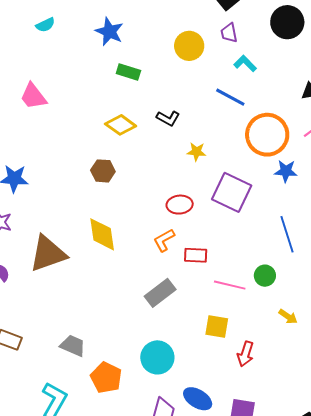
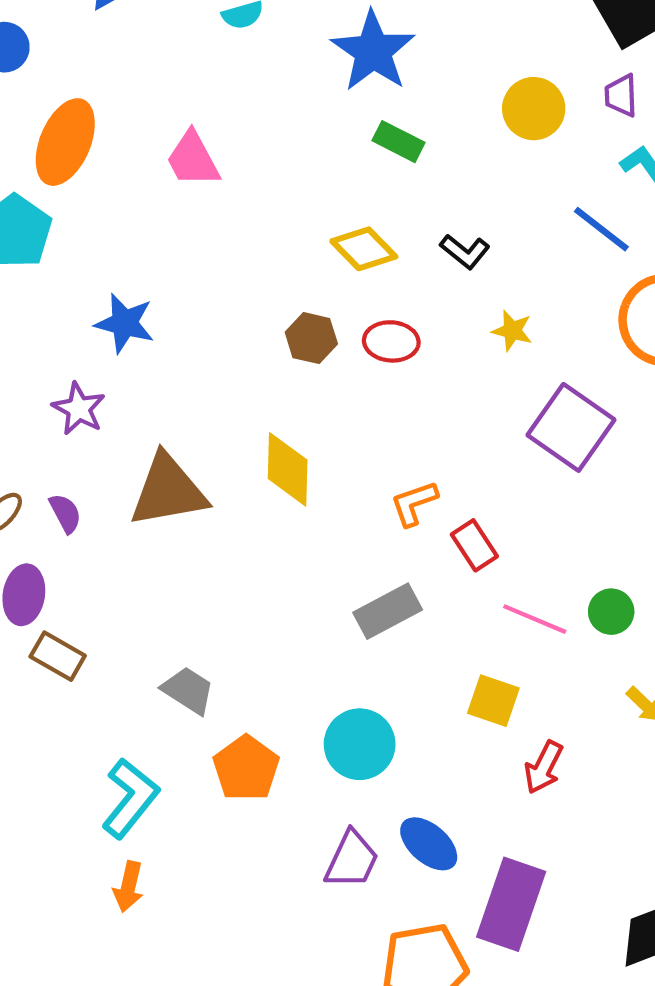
blue star: (109, 32) -> (373, 51), size x1.4
red ellipse: (180, 205) -> (391, 341), moved
red rectangle: (196, 255) -> (474, 545), turned 45

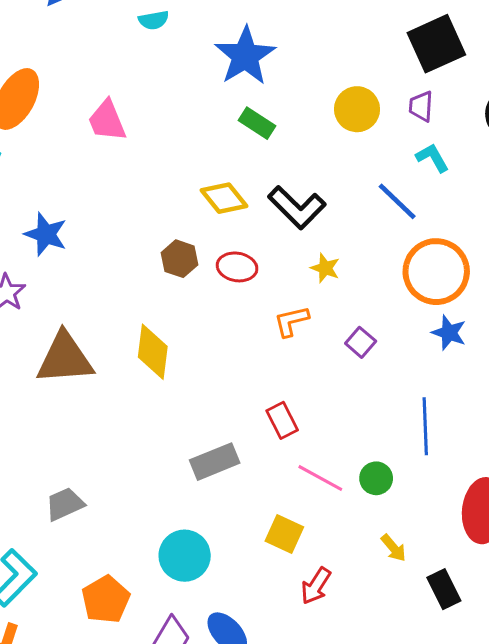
black L-shape: (465, 252) -> (297, 207), size x1.6
purple square: (571, 427) -> (361, 342), size x0.5
orange L-shape: (414, 503) -> (291, 321), moved
gray trapezoid: (188, 690) -> (65, 504), turned -63
orange pentagon: (246, 768) -> (106, 600), moved

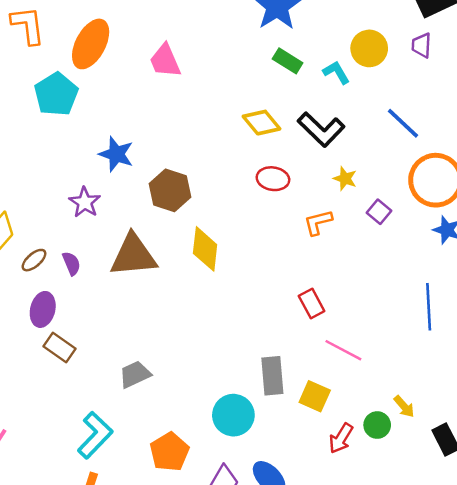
cyan L-shape: (432, 158) -> (336, 72), moved
brown hexagon: (180, 259) -> (170, 190), moved, size x1.4
purple square: (361, 342) -> (379, 212), moved
gray rectangle: (215, 462) -> (272, 376), moved, turned -72
green circle: (376, 478) -> (377, 425), moved

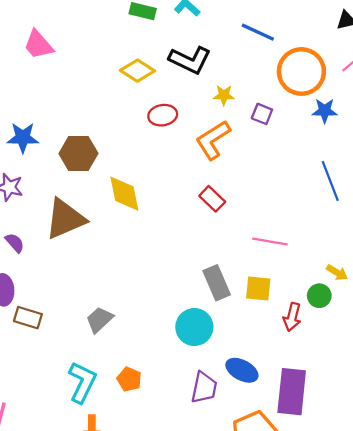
orange L-shape: (318, 222) -> (213, 140), size x1.5
red rectangle: (312, 304) -> (212, 199), moved
orange pentagon: (170, 452) -> (129, 379), moved, size x0.7

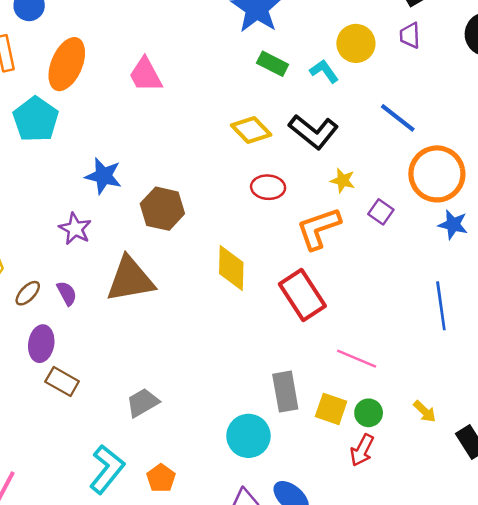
yellow diamond: (124, 194) -> (231, 268), moved
red rectangle: (212, 199) -> (302, 295), size x1.6
green circle: (319, 296) -> (369, 413), moved

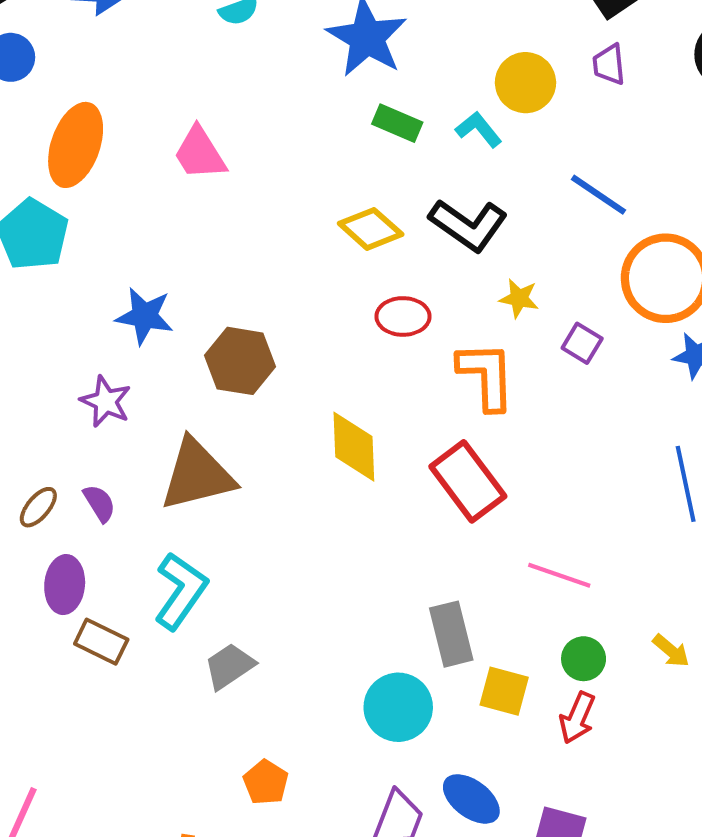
orange L-shape: (319, 228) -> (486, 376), turned 111
yellow square: (331, 409) -> (504, 691), moved
cyan L-shape: (107, 469) -> (181, 591), moved

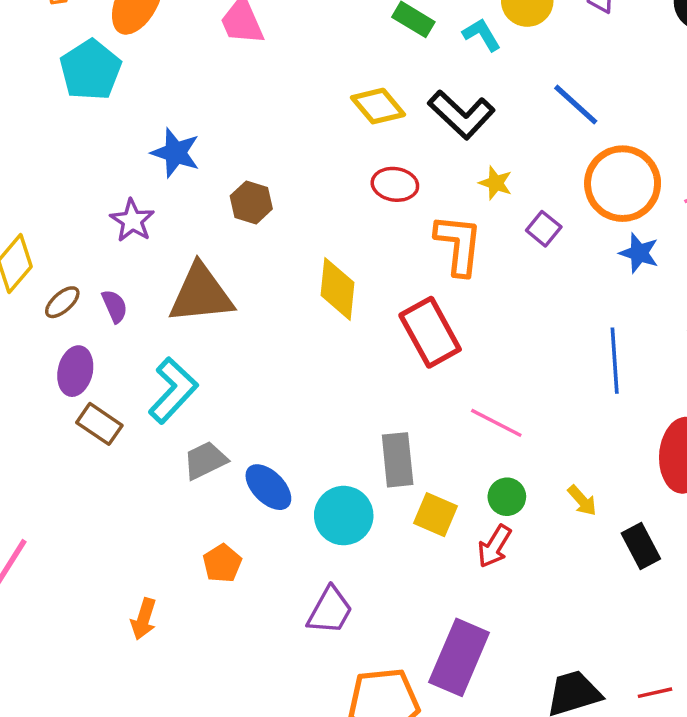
brown hexagon: (240, 361) -> (251, 202), size x0.7
blue ellipse: (471, 799) -> (268, 487), moved

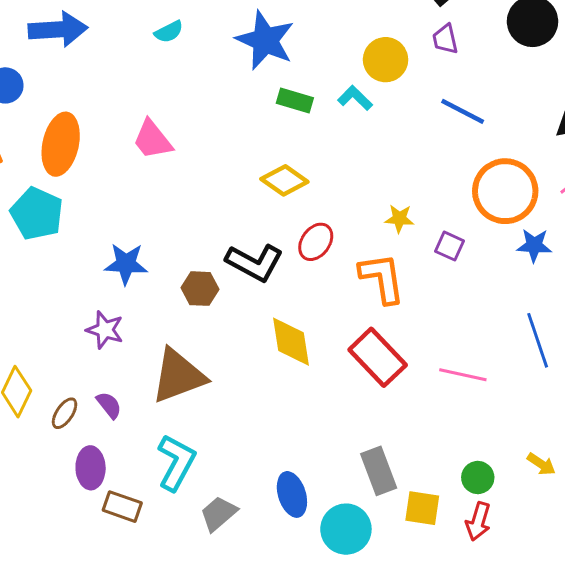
blue line: (576, 105) -> (463, 111), moved
black L-shape: (461, 115) -> (255, 263), moved
red ellipse: (395, 184) -> (316, 242), turned -48
pink line: (496, 423) -> (463, 375), moved
blue ellipse: (268, 487) -> (292, 494), moved, turned 42

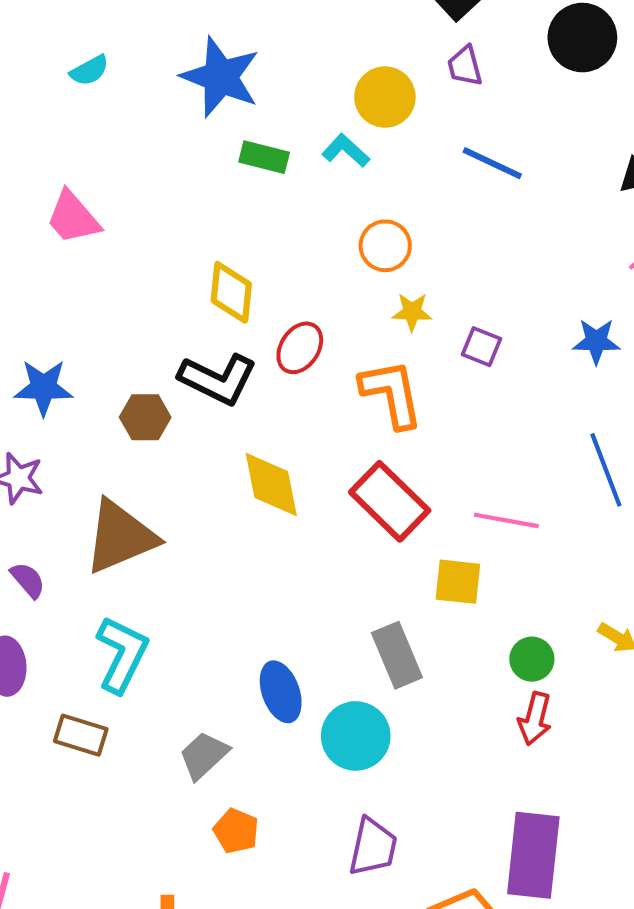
yellow diamond: (284, 180) -> (231, 292), moved, turned 63
orange circle: (505, 191) -> (385, 246), moved, size x0.6
brown rectangle: (122, 507) -> (81, 735), moved
yellow square: (422, 508) -> (458, 582), moved
gray trapezoid: (218, 514) -> (204, 755), moved

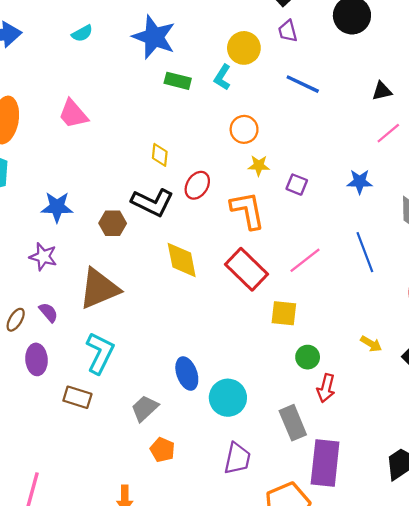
cyan L-shape: (346, 151) -> (222, 77), turned -100
yellow diamond: (231, 292) -> (160, 155), size x0.7
pink line: (506, 520) -> (305, 260), moved, turned -48
gray rectangle: (397, 655) -> (293, 423), moved
green circle: (532, 659) -> (308, 357), moved

